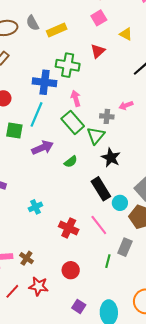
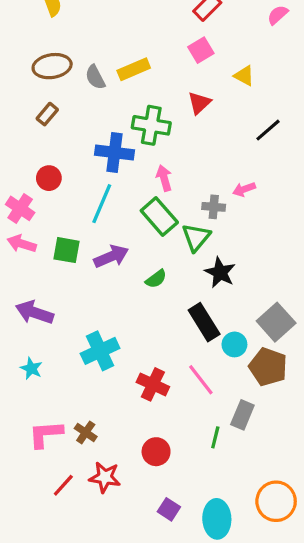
gray semicircle: (32, 23) -> (95, 77), moved
green square: (14, 131) -> (66, 250), moved
cyan cross: (35, 207) -> (100, 351), size x1.6

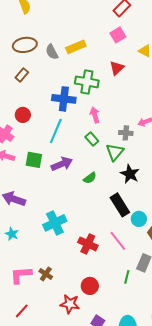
green rectangle: (159, 216) -> (92, 139), size x0.6
red star: (105, 477) -> (70, 304), moved
red line: (63, 485) -> (22, 311), moved

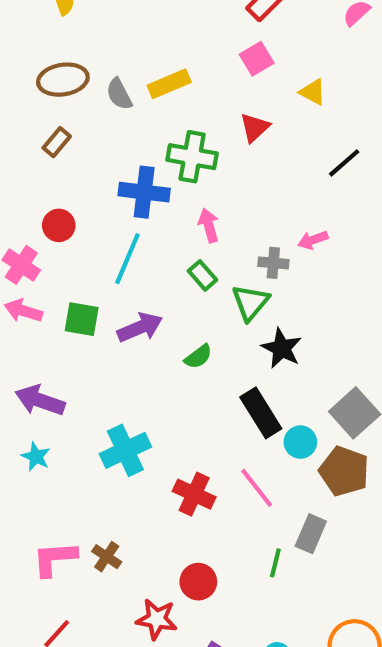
cyan star: (12, 234) -> (36, 457), moved

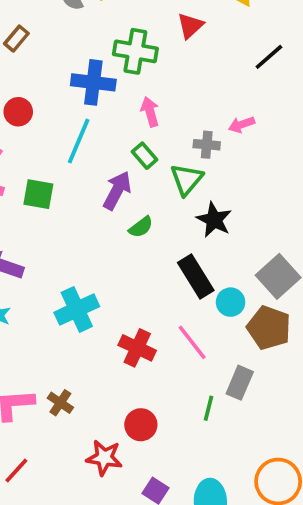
purple arrow: (140, 327) -> (117, 190), moved, turned -39

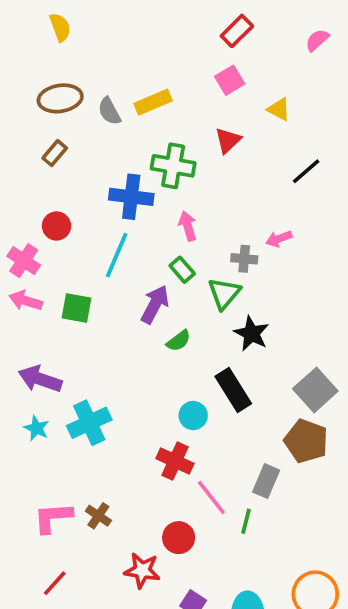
cyan circle: (231, 302) -> (193, 416), moved
cyan cross: (77, 309) -> (89, 423), moved
pink line: (192, 342) -> (211, 498), moved
gray rectangle: (240, 383) -> (266, 481), moved

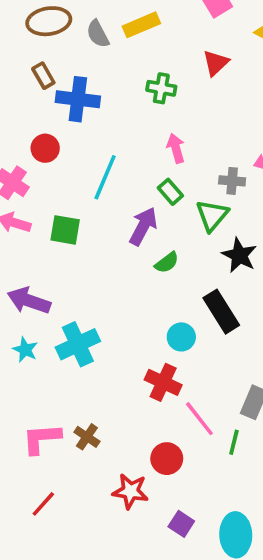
brown rectangle: (55, 153) -> (43, 76), turned -70
green cross: (173, 166) -> (161, 88), size x0.7
blue cross: (131, 197) -> (78, 99), moved

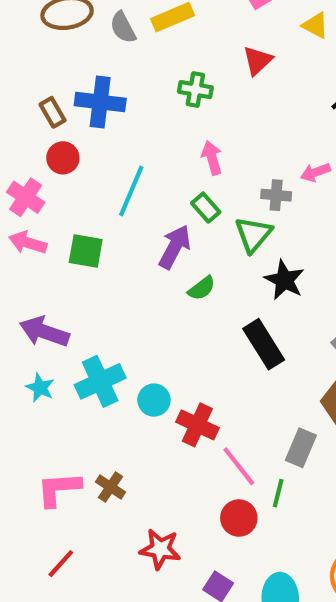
brown rectangle: (43, 76) -> (53, 112), moved
cyan circle: (181, 337) -> (154, 400), moved
red circle: (167, 459) -> (239, 518), moved

